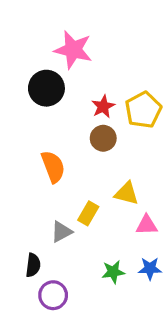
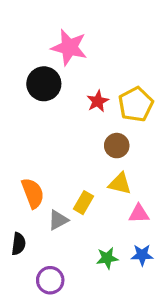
brown circle: (103, 138) -> (117, 146), moved
orange semicircle: (53, 167) -> (33, 193), moved
black semicircle: (33, 265) -> (19, 244), moved

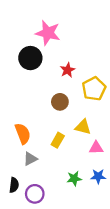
yellow pentagon: (136, 104) -> (94, 89), moved
brown circle: (117, 146) -> (60, 102), moved
gray triangle: (58, 220) -> (30, 159), moved
black semicircle: (19, 244) -> (14, 185), moved

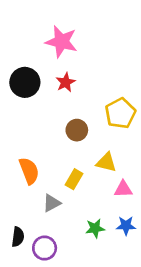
black circle: (30, 58) -> (25, 82), moved
red star: (68, 70) -> (66, 82), moved
gray triangle: (30, 159) -> (52, 203), moved

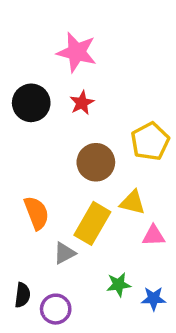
brown circle: (77, 130) -> (96, 162), size x1.4
yellow rectangle: (74, 179) -> (92, 223), size x1.6
blue star: (126, 226) -> (154, 299), moved

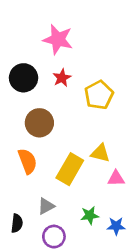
yellow pentagon: (150, 141) -> (99, 95), moved
brown circle: (96, 162) -> (39, 123), moved
gray triangle: (64, 253) -> (46, 206), moved
purple circle: (56, 309) -> (54, 237), moved

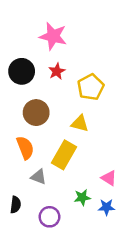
yellow triangle: (100, 153) -> (80, 123), moved
pink triangle: (116, 178) -> (109, 178), moved, turned 35
gray triangle: (46, 206) -> (39, 177), moved, turned 49

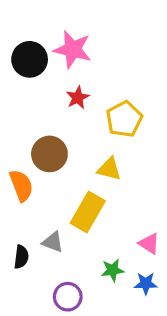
black circle: (22, 71) -> (30, 59), moved
orange semicircle: (25, 148) -> (21, 186), moved
black semicircle: (16, 205) -> (21, 257), moved

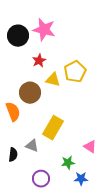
red star: (78, 98) -> (39, 61), moved
yellow triangle: (109, 169) -> (53, 80), moved
blue star: (146, 283) -> (81, 179), moved

